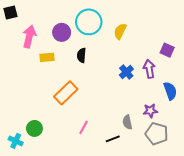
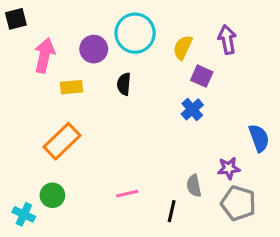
purple square: (167, 50) -> (202, 76), moved
purple arrow: (149, 69) -> (227, 40), moved
orange rectangle: (66, 93) -> (62, 141), moved
pink line: (84, 127) -> (127, 194), turned 48
black line: (113, 139) -> (172, 211), turned -56

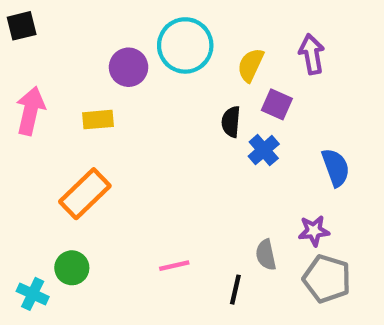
pink arrow: (44, 55) -> (30, 111), moved
black semicircle: (124, 84) -> (231, 122), moved
blue semicircle: (259, 138) -> (336, 168), moved

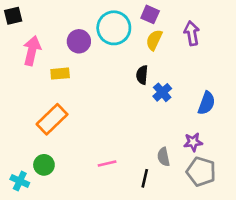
purple square: (277, 104) -> (150, 14), moved
pink arrow: (30, 111) -> (32, 51), moved
blue semicircle: (336, 168) -> (207, 103), turned 40

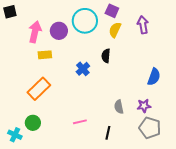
pink arrow: (32, 51) -> (35, 32), moved
blue cross: (162, 92) -> (83, 69), moved
gray semicircle: (164, 157) -> (119, 107), moved

